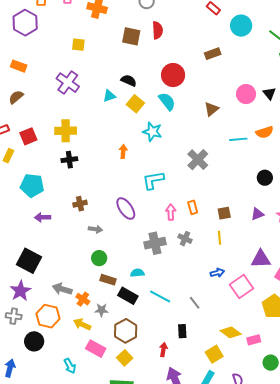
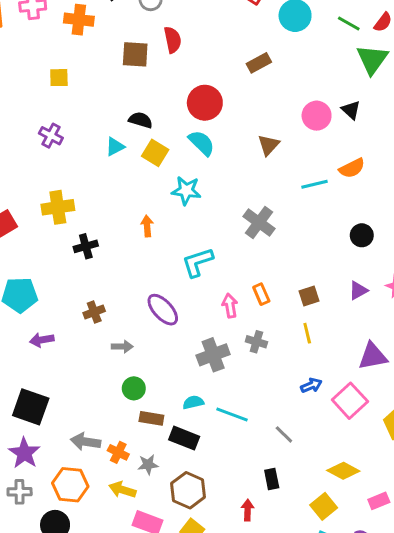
purple cross: (68, 83) -> (51, 136), size x0.7
black cross: (69, 160) -> (86, 246), moved
cyan line: (160, 297) -> (232, 415), moved
pink rectangle: (254, 340) -> (379, 501), moved

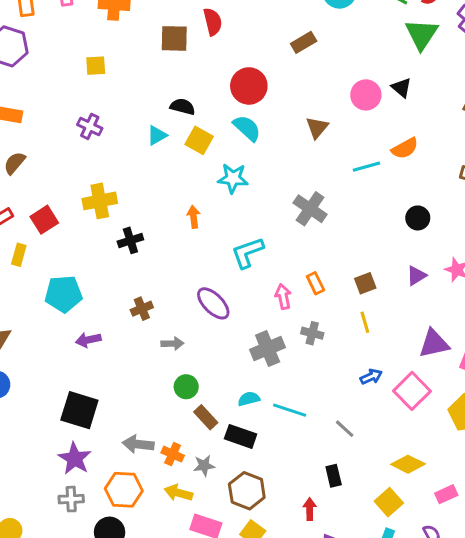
brown rectangle: (151, 418) -> (206, 417), turned 40

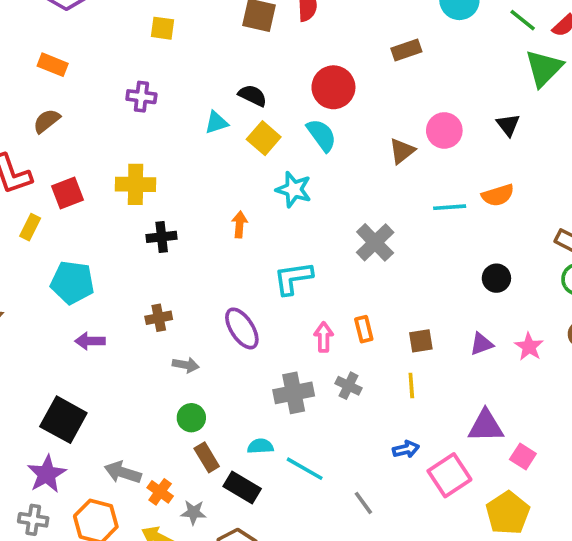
pink circle: (366, 95) -> (444, 130), moved
purple cross: (90, 127) -> (141, 97), turned -30

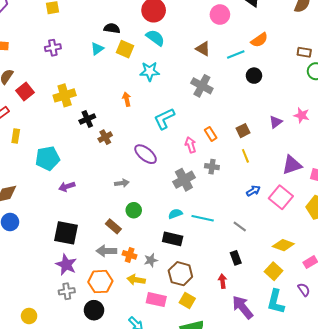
brown triangle: (402, 151) -> (203, 49), moved, turned -35
red square: (67, 193) -> (25, 92), moved
black circle: (496, 278) -> (254, 76), moved
brown cross: (159, 318) -> (105, 137), moved
brown rectangle: (207, 457) -> (113, 226), moved

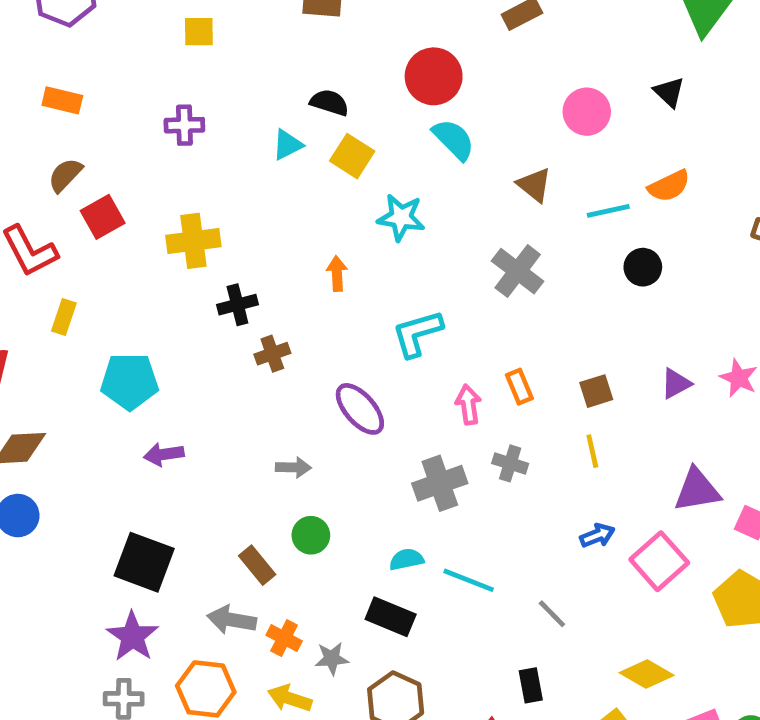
cyan semicircle: (155, 38) -> (454, 139), moved

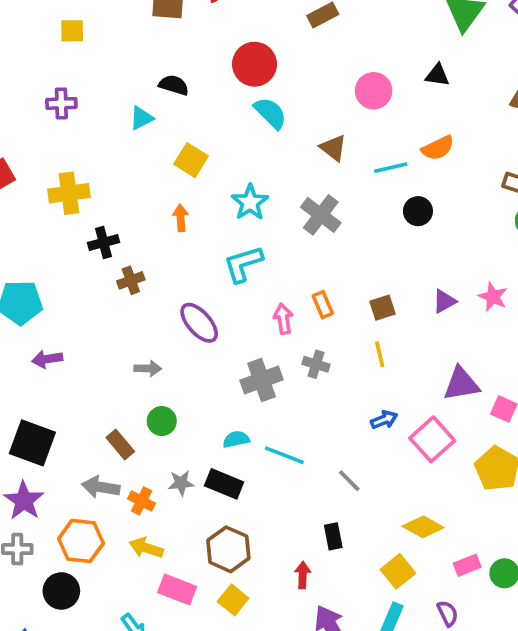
black triangle: (669, 92) -> (437, 75), turned -35
yellow square: (352, 156) -> (191, 160), moved
cyan star: (401, 217) -> (250, 202), moved, turned 30
gray star: (332, 659) -> (181, 483), moved

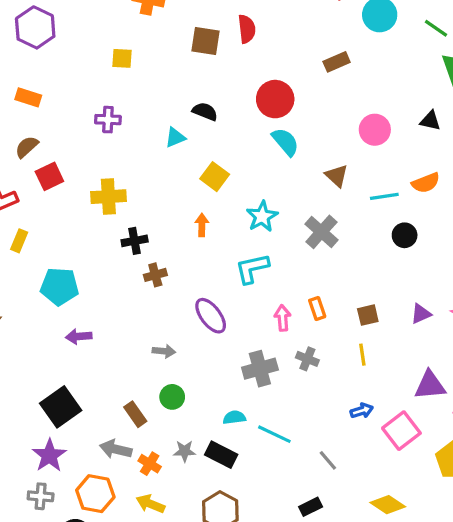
black square: (32, 443) -> (61, 407), turned 30
black rectangle: (333, 536) -> (311, 507), turned 70

